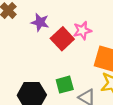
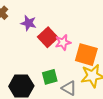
pink star: (82, 31) -> (63, 42), moved

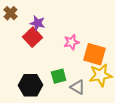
red square: (48, 37) -> (32, 37), moved

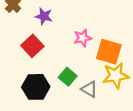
red square: (32, 37) -> (32, 46), moved
green square: (58, 76) -> (68, 77), turned -35

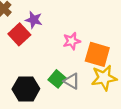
red square: (32, 46) -> (19, 34), moved
gray triangle: (89, 89) -> (72, 81), moved

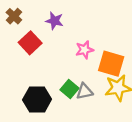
purple star: (34, 20) -> (54, 21), moved
gray triangle: (72, 81) -> (84, 91), turned -42

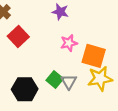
purple star: (54, 21) -> (60, 12), moved
gray triangle: (84, 91) -> (69, 82), turned -49

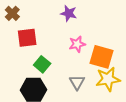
red square: (18, 37) -> (27, 38), turned 36
green square: (55, 80) -> (42, 64), moved

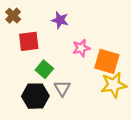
purple star: (69, 13) -> (60, 20), moved
gray triangle: (77, 82) -> (62, 88), moved

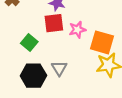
red square: (29, 41) -> (54, 23), moved
green square: (44, 69) -> (29, 42), moved

